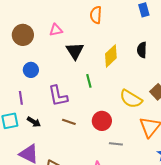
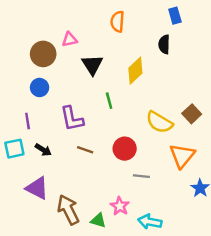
brown circle: (23, 35) -> (43, 54), moved
black semicircle: (142, 50) -> (164, 44), moved

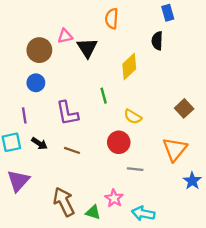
black triangle: (92, 65) -> (87, 48), moved
yellow semicircle: (159, 122) -> (133, 117), moved, size x0.7
brown line: (85, 150) -> (72, 150), moved
purple triangle: (37, 188) -> (18, 181), moved, turned 45

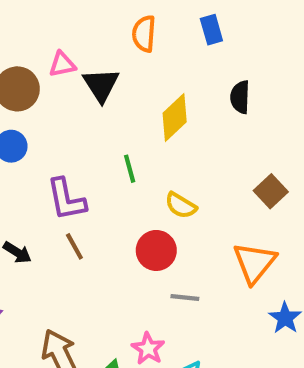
blue rectangle: (168, 13) -> (211, 30), moved
black semicircle: (157, 41) -> (240, 97), moved
brown line: (72, 150) -> (74, 246), moved, turned 42

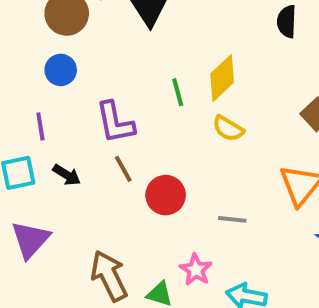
yellow diamond: (175, 118) -> (222, 78), moved
red circle: (156, 250) -> (166, 195), moved

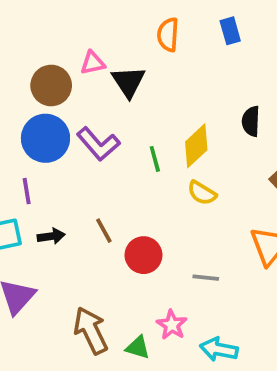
black semicircle: (287, 22) -> (251, 121), moved
blue circle: (61, 70) -> (45, 138), size x1.6
purple L-shape: (115, 122) -> (98, 144), moved, turned -30
black arrow: (67, 175) -> (51, 236), turned -40

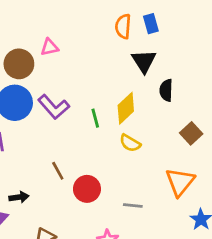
orange semicircle: (168, 35) -> (123, 26), moved
black triangle: (128, 82) -> (144, 61), moved
black arrow: (51, 236) -> (19, 197), moved

